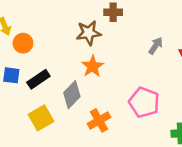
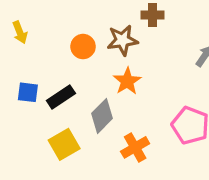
orange circle: (23, 43) -> (83, 47), moved

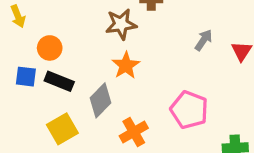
orange circle: (83, 47) -> (50, 48), moved
black rectangle: (61, 97) -> (59, 81), turned 56

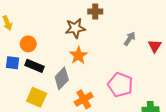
yellow square: (62, 129) -> (37, 97), turned -36

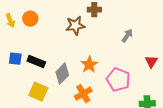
orange circle: (28, 44) -> (30, 19), moved
red triangle: (155, 46) -> (151, 62), moved
orange star: (78, 55) -> (89, 65), moved

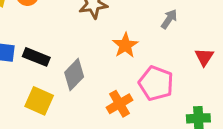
orange star: (89, 65) -> (125, 45), moved
orange cross: (83, 94) -> (119, 104), moved

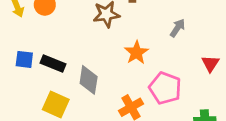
gray diamond: (74, 75) -> (89, 80), turned -36

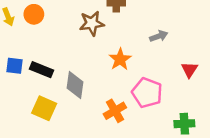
gray arrow: (178, 28) -> (159, 36), turned 36

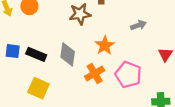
gray diamond: (75, 85) -> (68, 54), moved
orange cross: (115, 111) -> (95, 73), moved

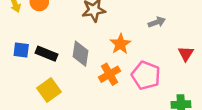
yellow square: (38, 88) -> (49, 90), turned 30

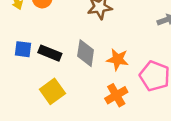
orange star: (120, 44) -> (118, 59), moved, turned -30
orange cross: (110, 74) -> (116, 95), moved

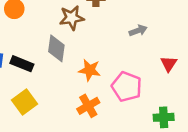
gray diamond: (86, 53) -> (56, 48), moved

